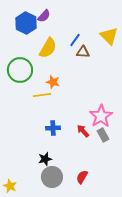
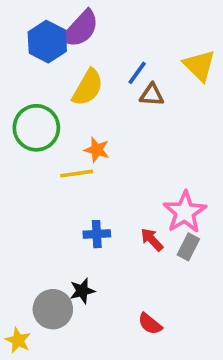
purple semicircle: (44, 16) -> (80, 29), size x1.6
gray rectangle: (103, 135) -> (188, 247), turned 56
gray circle: (52, 177) -> (53, 309), moved
red semicircle: (82, 177) -> (150, 324), turned -80

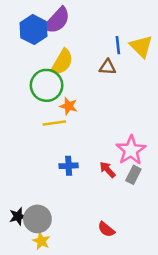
blue line: (137, 73) -> (118, 45), moved, turned -42
green circle: (36, 128) -> (47, 85), moved
black star: (82, 291) -> (18, 216), moved
yellow star: (18, 340) -> (41, 241), moved

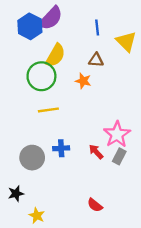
blue line: (118, 45) -> (97, 27), moved
orange star: (69, 106) -> (83, 81), moved
gray circle: (37, 219) -> (32, 158), moved

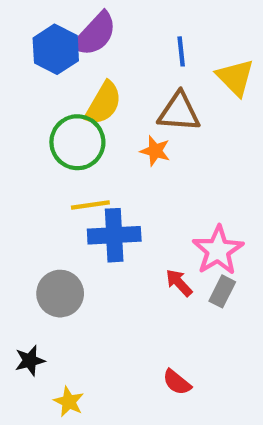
brown triangle: (96, 60) -> (179, 112), size x1.5
blue cross: (61, 148) -> (114, 235), moved, size x1.6

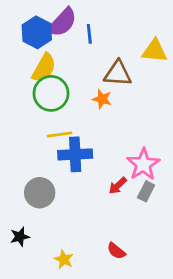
blue line: (181, 51) -> (89, 34), moved
yellow triangle: (235, 77) -> (155, 51), turned -40
yellow semicircle: (103, 103) -> (44, 68), moved
red arrow: (179, 283) -> (118, 186), turned -90
yellow star: (69, 402) -> (64, 259), moved

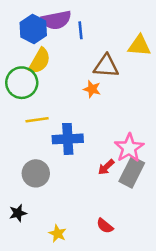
purple semicircle: (62, 22) -> (56, 20), turned 36
green circle: (51, 93) -> (22, 83), moved
yellow line: (60, 135) -> (37, 120), moved
gray rectangle: (146, 191) -> (132, 172), size x1.6

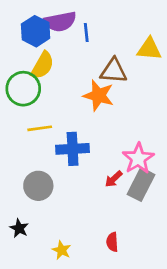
orange star: (92, 89) -> (99, 95), size x1.6
black star: (18, 213) -> (19, 228), turned -30
red semicircle: (105, 226) -> (112, 242), turned 48

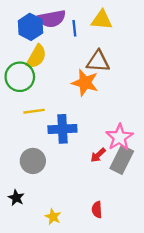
yellow triangle: (149, 49) -> (102, 20), moved

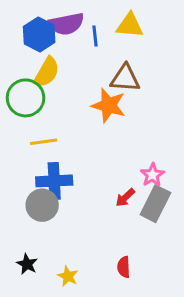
blue cross: (62, 129) -> (54, 181), moved
pink star: (119, 137) -> (152, 175), size x0.7
black star: (16, 198) -> (27, 264), moved

